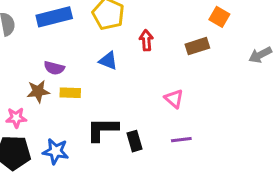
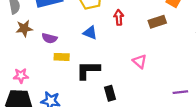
brown star: (38, 91) -> (24, 28), moved
black L-shape: (102, 129) -> (88, 70), moved
purple line: (181, 140) -> (180, 92), moved

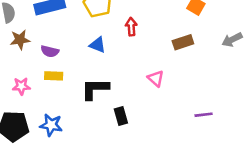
brown rectangle: (157, 22) -> (183, 42), moved
yellow rectangle: (62, 57) -> (54, 76), moved
pink star: (21, 76) -> (21, 86), moved

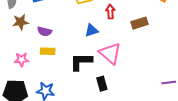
brown rectangle: (183, 42) -> (139, 23), moved
blue triangle: (98, 45) -> (91, 30), moved, turned -40
pink triangle: (156, 78) -> (110, 53), moved, size x1.6

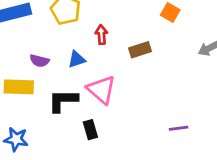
purple semicircle: (45, 31) -> (39, 61), moved
yellow rectangle: (48, 51) -> (19, 87), size x1.5

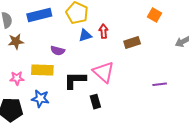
blue triangle: (77, 59) -> (85, 35), moved
purple line: (179, 128) -> (160, 84), moved
blue star: (16, 139) -> (40, 99), moved

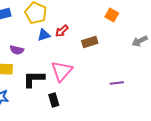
red arrow: (104, 31) -> (62, 31), turned -128
pink triangle: (104, 72) -> (62, 71), turned 30

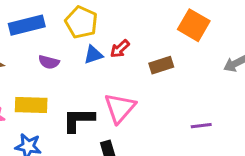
orange square: (112, 15) -> (194, 25), size x1.5
purple semicircle: (17, 50) -> (49, 62), moved

